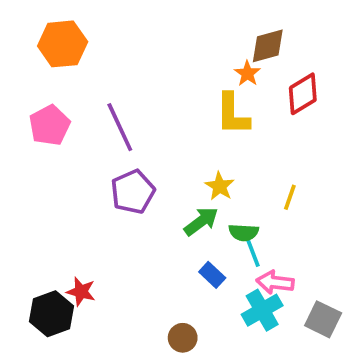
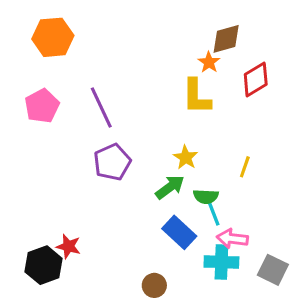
blue rectangle: (212, 275) -> (179, 232), size x1.5
cyan cross: (262, 310) -> (221, 262), turned 32

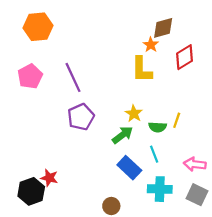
green semicircle: (206, 196) -> (158, 127), moved
pink arrow: (232, 239) -> (195, 164), moved

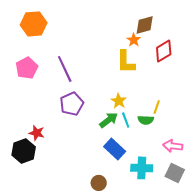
green semicircle: (158, 127) -> (146, 120), moved
cyan line: (154, 154) -> (126, 120), moved
red star: (49, 178) -> (37, 133), moved
black hexagon: (31, 191) -> (24, 151), moved

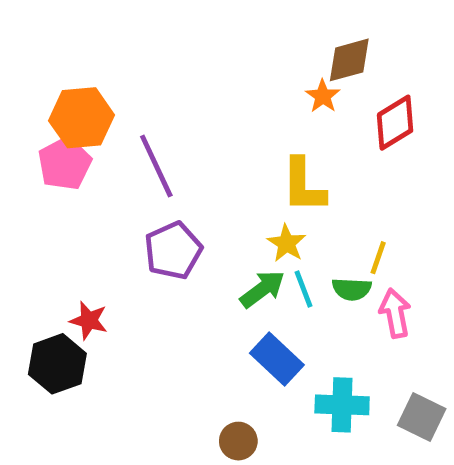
orange hexagon: (34, 24) -> (82, 118), moved
yellow L-shape: (126, 62) -> (303, 185), moved
pink arrow: (173, 146) -> (395, 313), moved, turned 72

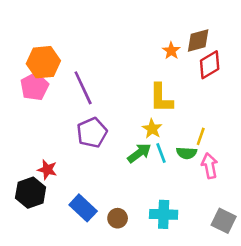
brown diamond: (349, 60) -> (198, 40), moved
blue rectangle: (277, 359) -> (83, 208), moved
cyan cross: (342, 405) -> (164, 214), moved
brown circle: (238, 441) -> (118, 218), moved

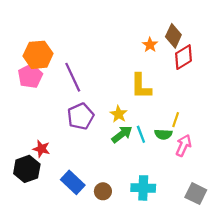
brown diamond: (198, 40) -> (173, 36), turned -50
yellow star: (152, 129) -> (119, 114), moved
pink arrow: (210, 166) -> (183, 145), turned 35

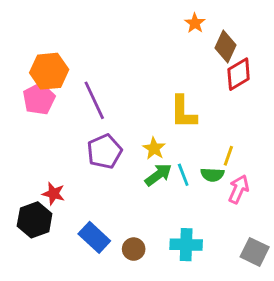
orange star: (150, 45) -> (195, 23), moved

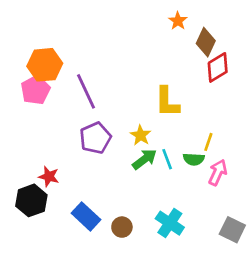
cyan cross: (186, 245) -> (170, 223), turned 32

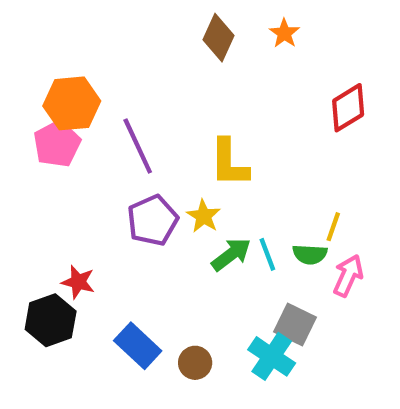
brown diamond: (206, 42) -> (218, 38), moved
yellow L-shape: (167, 102) -> (229, 163), moved
yellow star: (141, 135) -> (204, 216), moved
gray square: (232, 230) -> (295, 325), moved

